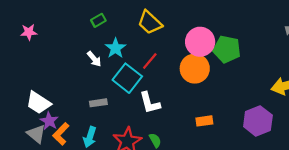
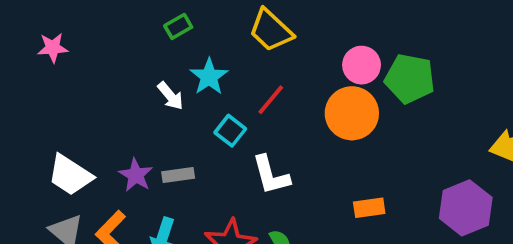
pink circle: (200, 42) -> (362, 65), size x0.7
cyan square: (127, 78) -> (230, 131), size x0.6
purple star: (49, 121) -> (136, 175), moved

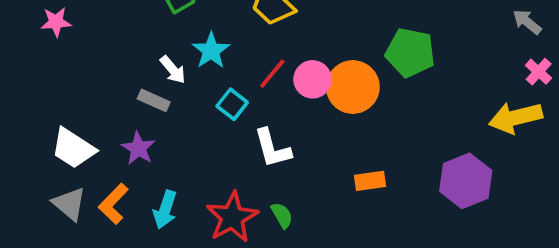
pink circle: (362, 65) -> (313, 79), moved
gray rectangle: (178, 175) -> (154, 100), moved, turned 32

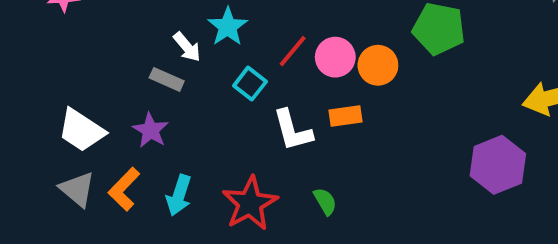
orange circle: (353, 87) -> (378, 65), size x0.7
orange rectangle: (370, 181) -> (345, 116), moved
green semicircle: (282, 215) -> (325, 201), moved

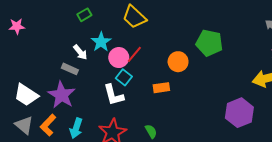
pink circle: (335, 57) -> (119, 58), moved
cyan square: (250, 84) -> (124, 77), moved
purple star: (150, 130) -> (62, 95), size x1.5
white L-shape: (293, 130) -> (114, 95), moved

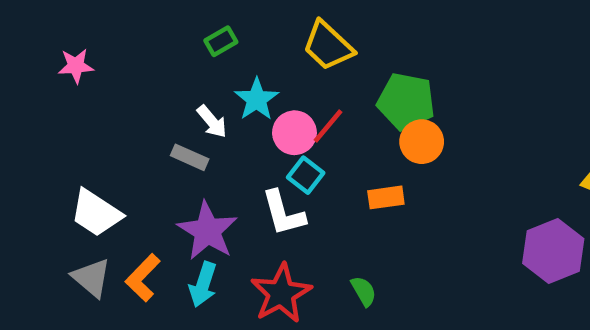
green pentagon: (209, 43) -> (406, 102), moved
purple star: (62, 95) -> (207, 231), moved

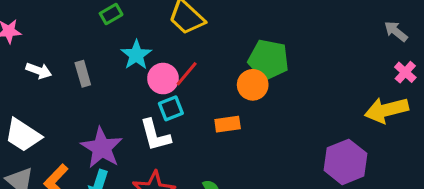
green pentagon: (406, 102) -> (268, 60), moved
white arrow: (212, 122) -> (39, 71), moved, turned -30
gray rectangle: (190, 157) -> (83, 74), moved, turned 50
cyan square: (306, 175) -> (171, 108), turned 30

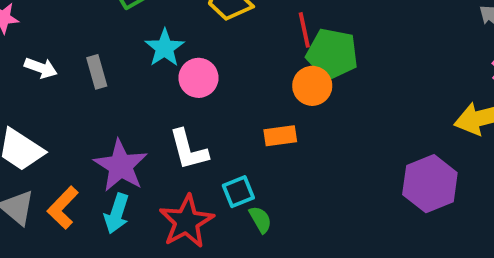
red line: (187, 74) -> (304, 30), moved, turned -52
cyan square: (171, 108) -> (238, 192), moved

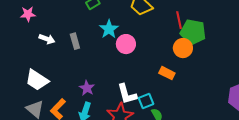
orange rectangle: (280, 136) -> (167, 73), turned 35
white L-shape: (189, 150) -> (127, 94), moved
purple star: (121, 166) -> (87, 88), size x0.6

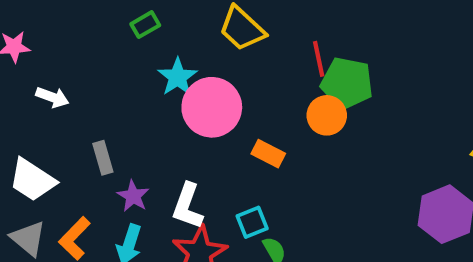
gray rectangle: (75, 41) -> (103, 158), moved
pink circle: (126, 44) -> (212, 107), size x1.5
orange rectangle: (167, 73) -> (268, 154), moved
white L-shape: (127, 94) -> (188, 206), moved, turned 35

